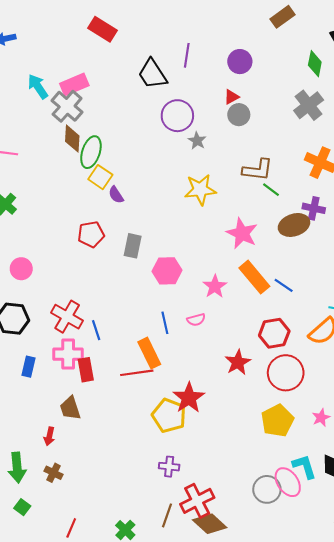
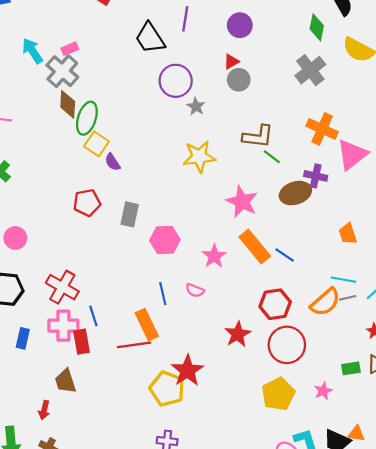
pink rectangle: (74, 84) -> (70, 49), size x0.6
pink semicircle: (196, 320) -> (195, 290), turned 36
blue line: (96, 330) -> (93, 316), moved

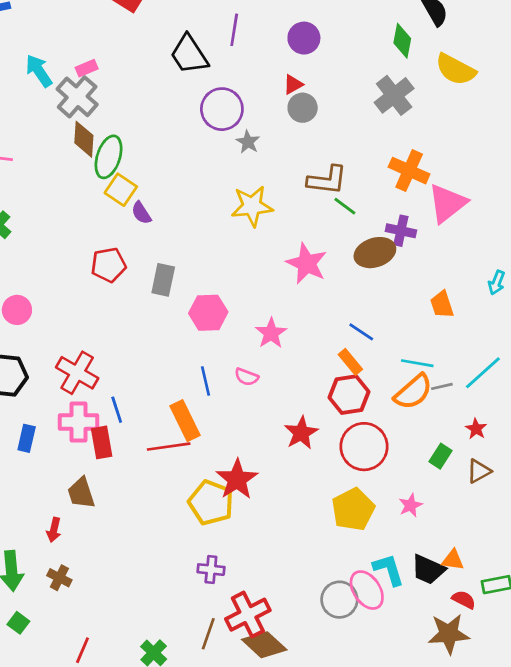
orange rectangle: (255, 247) -> (350, 362), moved, size x0.6
cyan line: (343, 280) -> (417, 363), moved
green rectangle: (351, 368) -> (441, 456), moved, turned -48

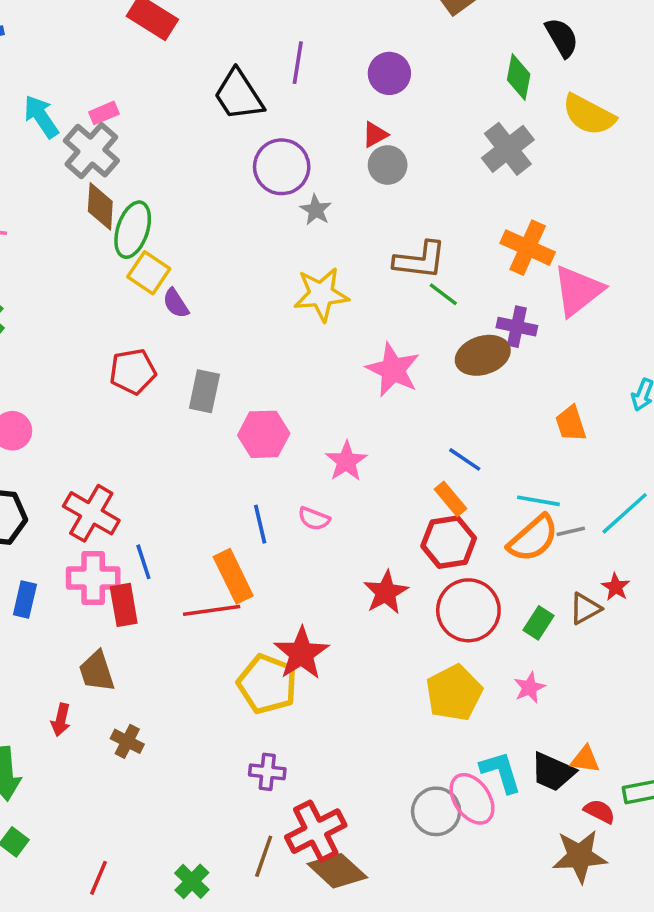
green rectangle: (441, 456) -> (538, 623), moved
brown triangle: (479, 471) -> (585, 608), moved
brown cross: (59, 578) -> (127, 741), moved

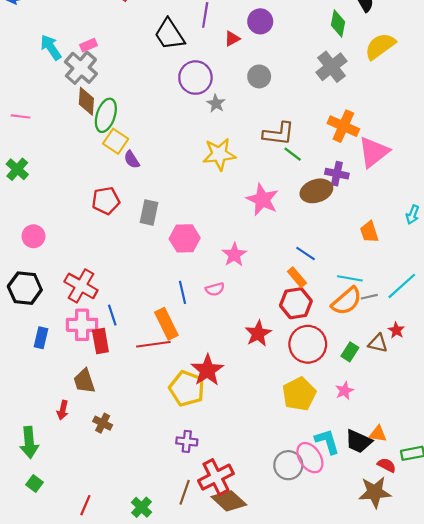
yellow semicircle: (589, 115) -> (380, 46), turned 116
red triangle: (375, 134) -> (232, 39), moved
pink semicircle: (314, 519) -> (215, 289), turned -36
brown triangle: (585, 608) -> (378, 343), turned 42

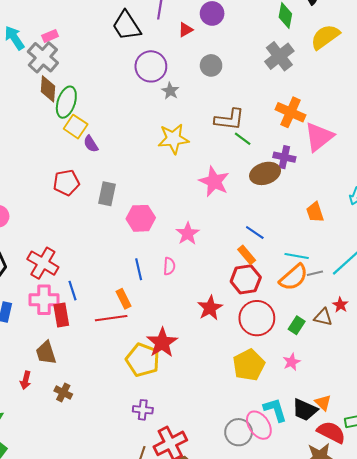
pink semicircle: (215, 289) -> (169, 266), turned -72
orange rectangle: (166, 324) -> (123, 299), size x0.7
orange triangle: (378, 434) -> (323, 403), turned 36
red semicircle: (387, 465) -> (331, 432), size x1.6

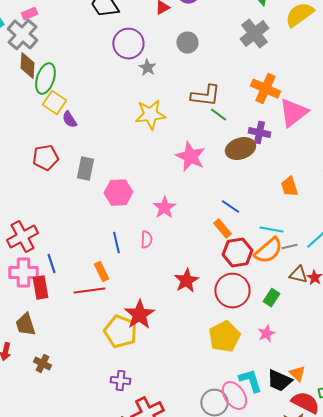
red cross: (43, 263) -> (22, 237), turned 32
red hexagon: (246, 279) -> (237, 253), moved
brown triangle: (323, 317) -> (298, 275), moved

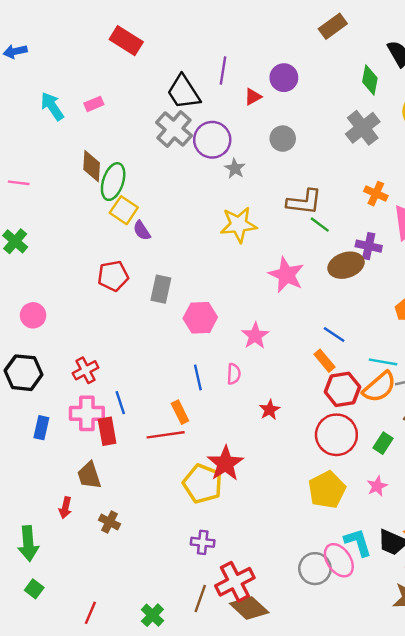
gray cross: (22, 35) -> (174, 129), moved
orange cross: (265, 89) -> (376, 194), size x0.7
red cross: (22, 237) -> (86, 370), size x0.7
red star: (186, 281) -> (270, 410), moved, size x0.7

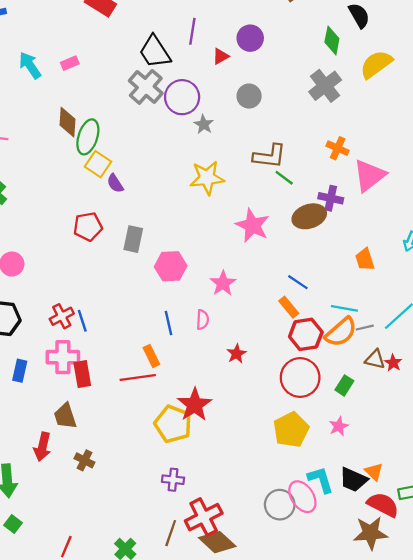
blue line: (120, 403) -> (82, 321), moved
red arrow: (65, 508) -> (42, 447), size x1.4

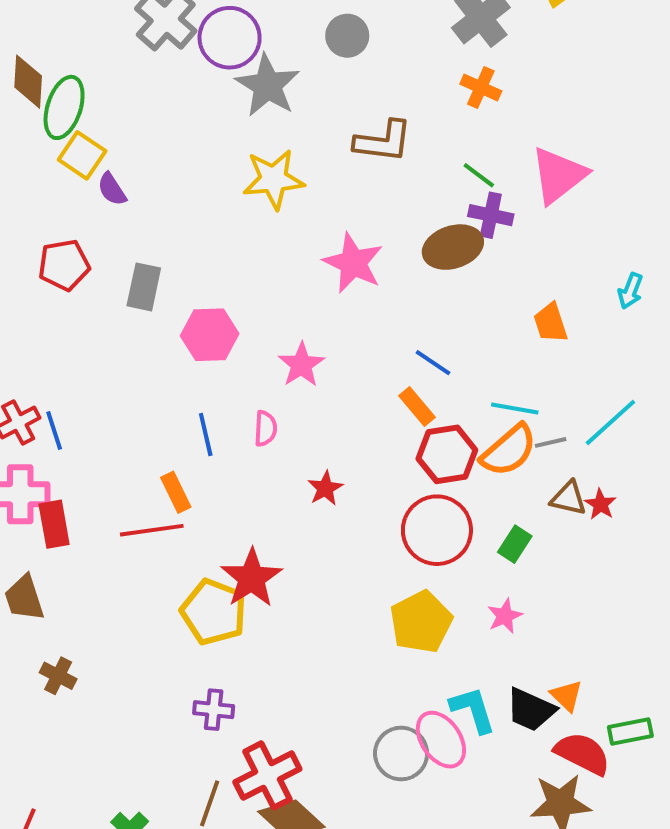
gray star: (204, 124) -> (267, 86), size x1.8
orange cross: (338, 148) -> (481, 88), moved
green line: (284, 178) -> (479, 175), moved

